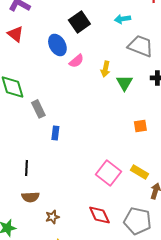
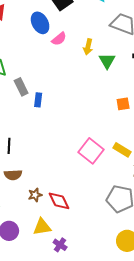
blue rectangle: (55, 133) -> (38, 100), moved
red diamond: (99, 215) -> (59, 201), moved

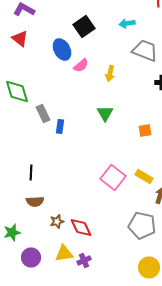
green triangle: (107, 61) -> (105, 113), moved
purple cross: (60, 245) -> (84, 260), moved, turned 32

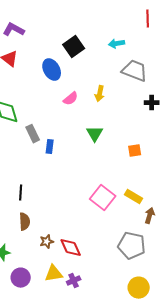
pink semicircle: (81, 65) -> (71, 99), moved
brown semicircle: (35, 201) -> (25, 222), turned -90

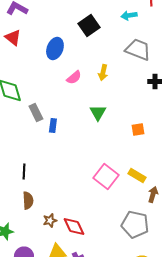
cyan arrow: (117, 44) -> (129, 16), moved
black square: (74, 47) -> (89, 26), moved
blue ellipse: (52, 70) -> (55, 48), turned 50

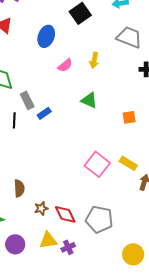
green triangle: (98, 112) -> (89, 100), turned -36
blue rectangle: (53, 126) -> (44, 113), turned 48
black line: (24, 172) -> (14, 120), moved
gray pentagon: (135, 224) -> (99, 219), moved

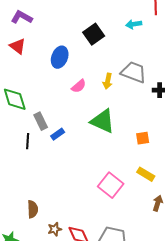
gray trapezoid: (129, 37) -> (134, 72), moved
green triangle: (89, 100) -> (103, 121), size x1.5
yellow rectangle: (128, 163) -> (146, 174), moved

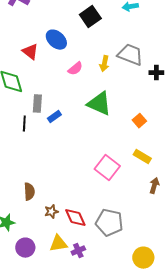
red triangle: (18, 46) -> (30, 52), moved
blue ellipse: (60, 57) -> (56, 40), turned -70
gray rectangle: (41, 121) -> (37, 104), turned 30
orange square: (143, 138) -> (139, 121), turned -32

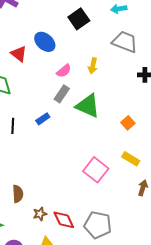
gray trapezoid: (130, 55) -> (125, 42), moved
gray rectangle: (37, 104) -> (62, 94), moved, turned 30

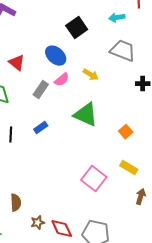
blue ellipse: (45, 42) -> (56, 56), moved
yellow arrow: (93, 66) -> (91, 75), turned -70
gray rectangle: (62, 94) -> (41, 90), moved

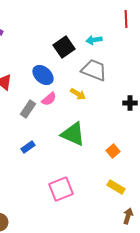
cyan arrow: (117, 18) -> (94, 40), moved
gray trapezoid: (123, 51) -> (94, 70), moved
pink square: (94, 179) -> (61, 189), moved, turned 30

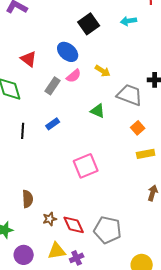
cyan arrow: (94, 40) -> (129, 21), moved
gray trapezoid: (94, 70) -> (130, 95), moved
green triangle: (73, 134) -> (98, 111), size x0.6
yellow rectangle: (116, 187) -> (146, 154), moved, turned -42

